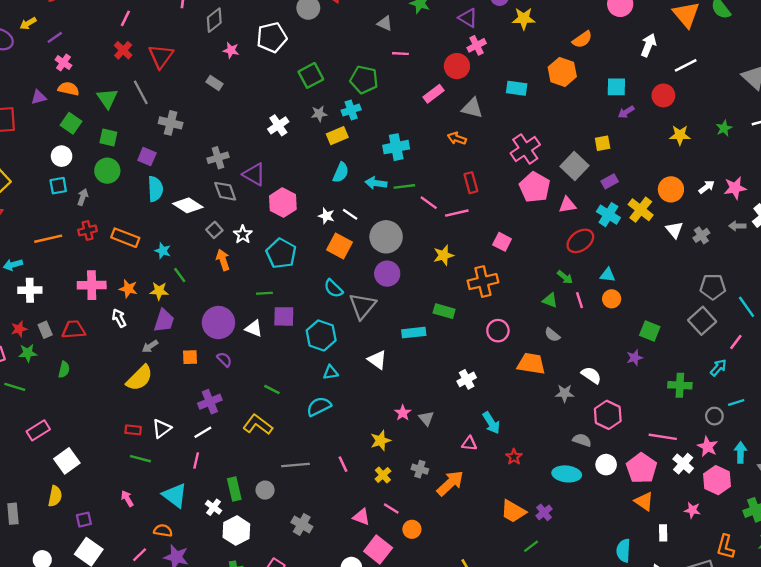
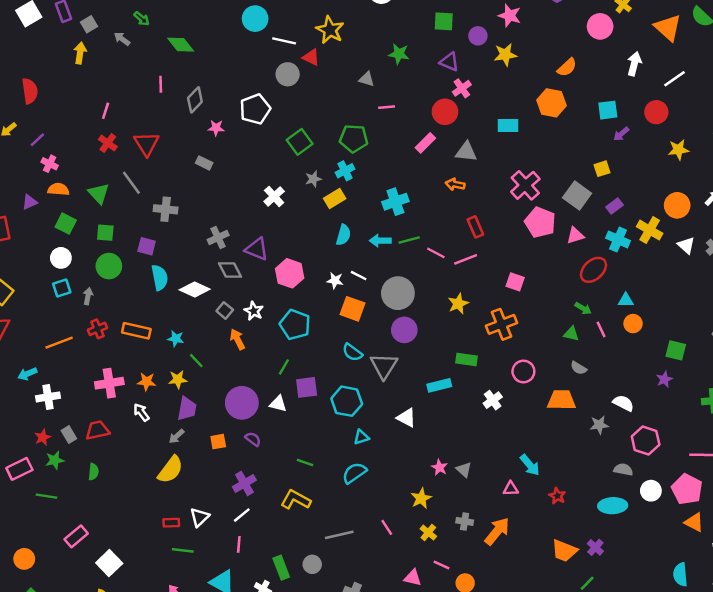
green line: (264, 293) -> (284, 367), turned -49
white cross: (467, 379) -> (493, 400), moved

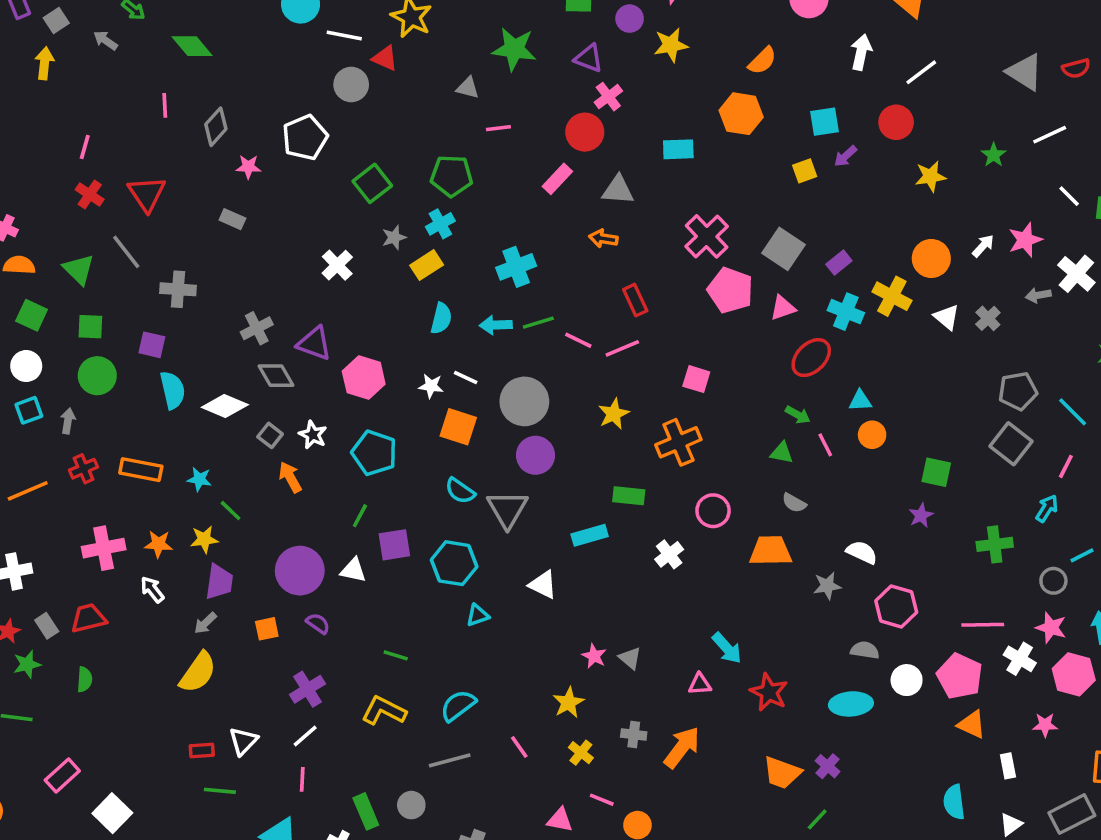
green star: (399, 54) -> (514, 49), size x1.4
yellow square: (602, 169) -> (805, 171), moved
cyan semicircle: (354, 473) -> (458, 706), moved
red star: (557, 496) -> (769, 692), size x1.5

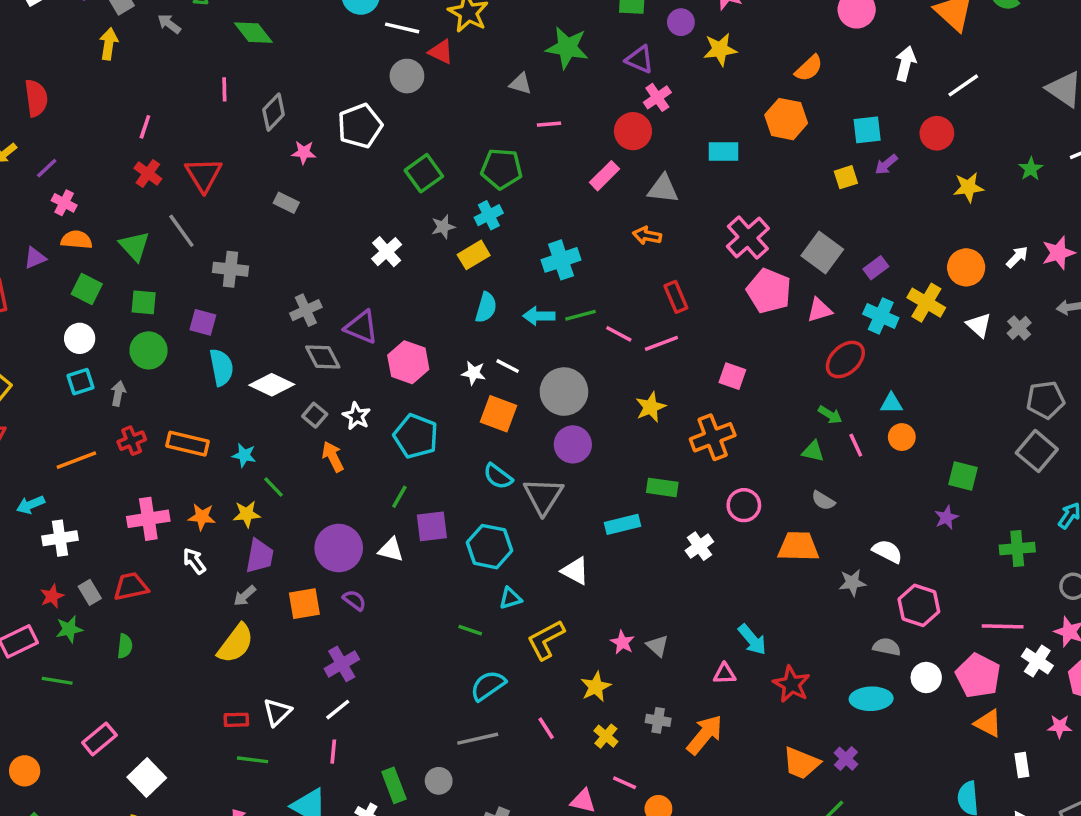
orange square: (267, 629) -> (304, 604), size x1.4
green line: (396, 655) -> (470, 630), moved
yellow L-shape: (384, 711) -> (546, 640), moved, turned -57

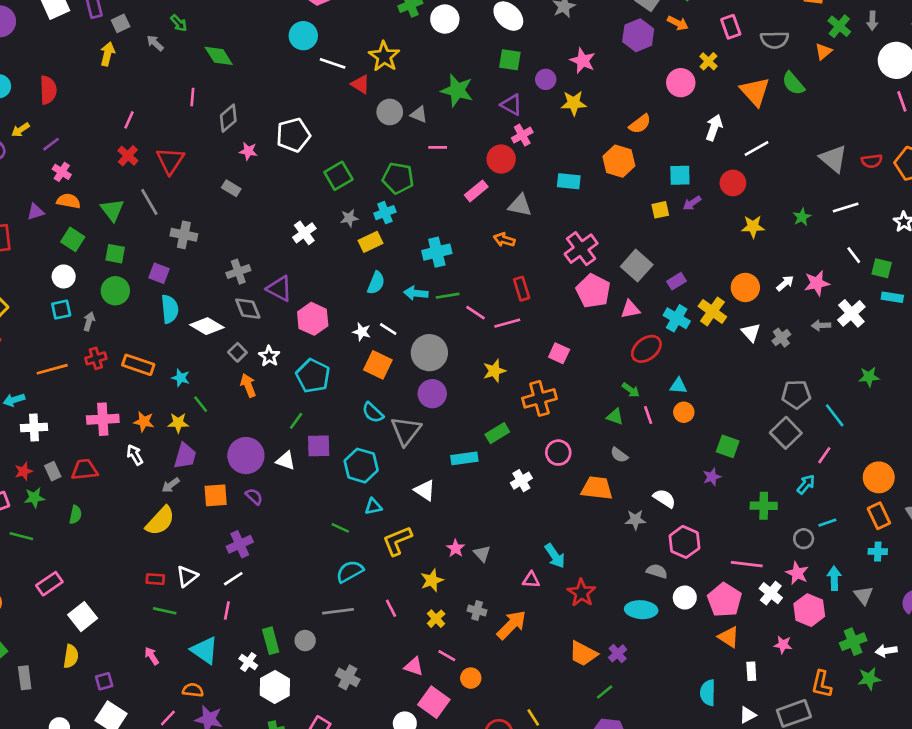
gray circle: (407, 76) -> (390, 112), moved
green rectangle: (662, 487) -> (497, 433), turned -45

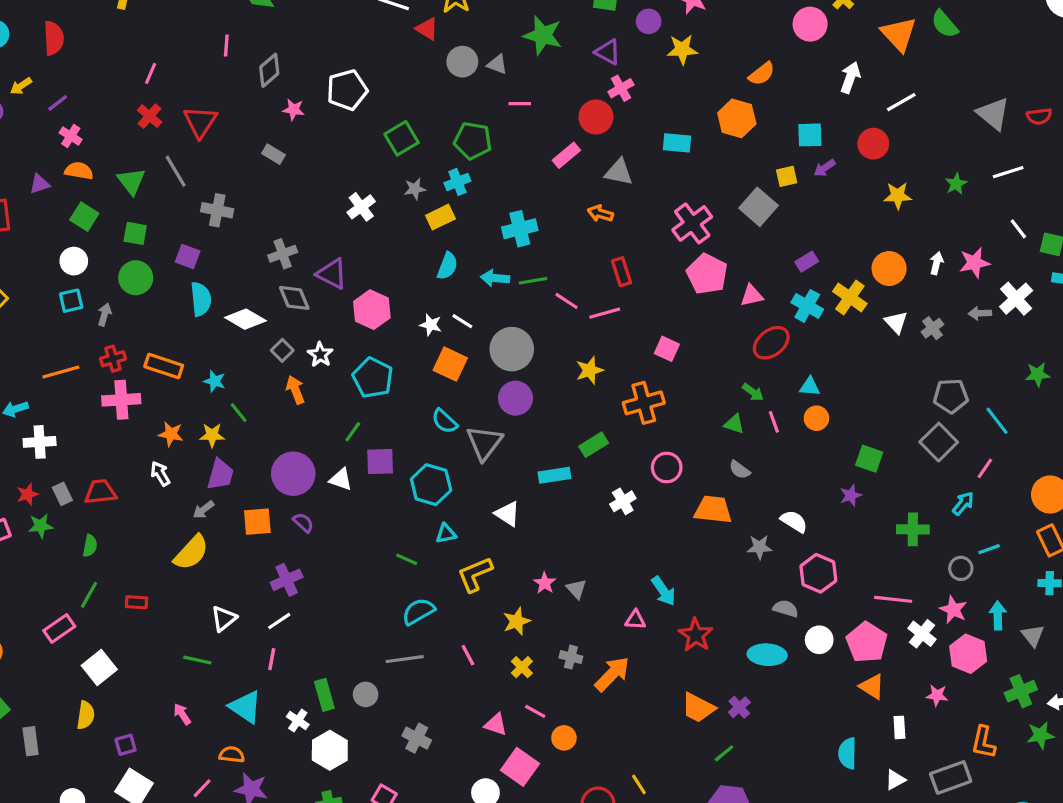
gray square: (637, 266) -> (759, 207), moved
white arrow: (785, 283) -> (936, 263), turned -36
pink cross: (103, 419) -> (121, 400), moved
green line: (21, 536) -> (89, 595), moved, turned -75
red rectangle: (155, 579) -> (136, 602), moved

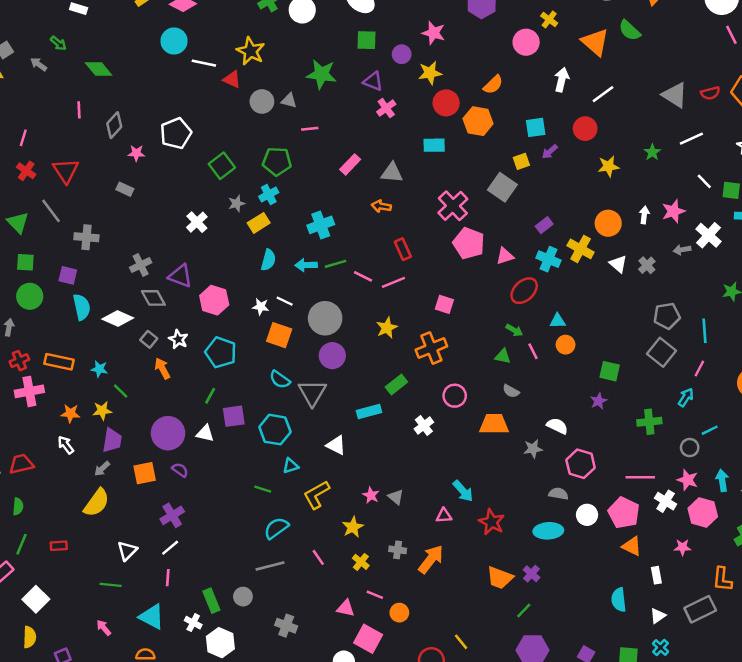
red circle: (596, 117) -> (446, 103), moved
cyan line: (997, 421) -> (705, 331), turned 40

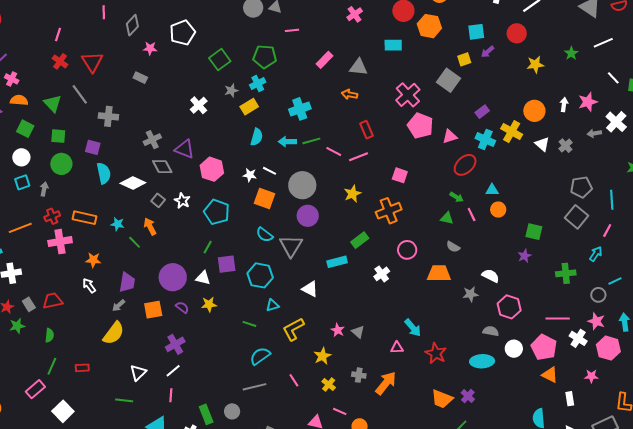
orange arrow: (162, 368) -> (150, 226), moved
yellow star: (102, 411) -> (209, 304), moved

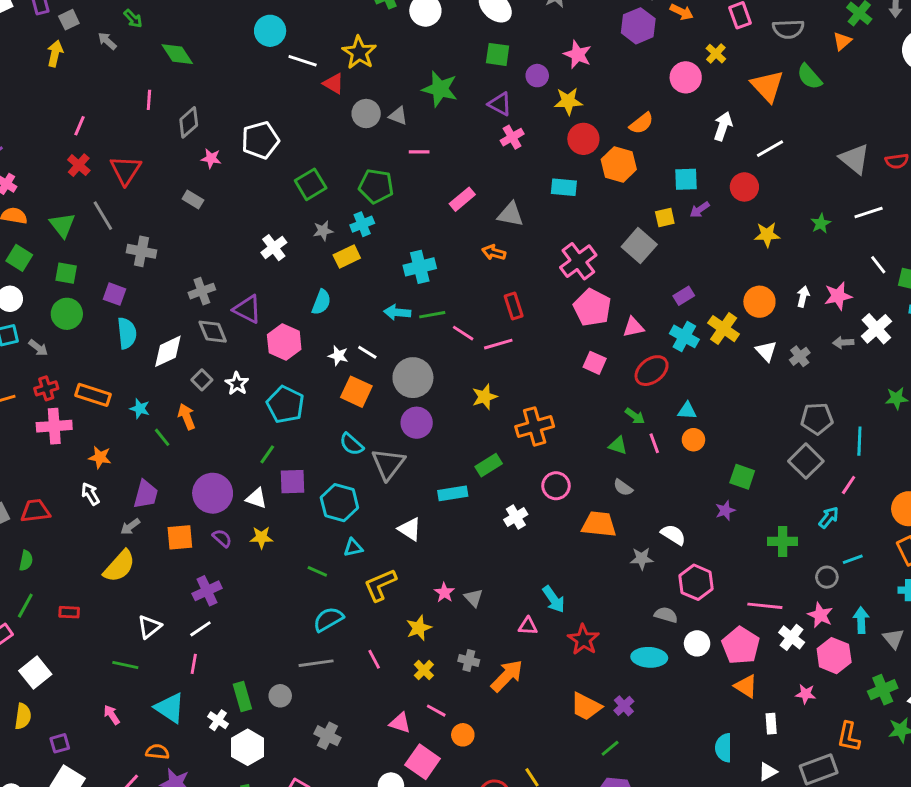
cyan semicircle: (257, 137) -> (321, 302), moved
pink square: (400, 175) -> (595, 363), moved
white diamond: (133, 183) -> (168, 351), turned -55
gray arrow: (44, 189) -> (38, 348), turned 112

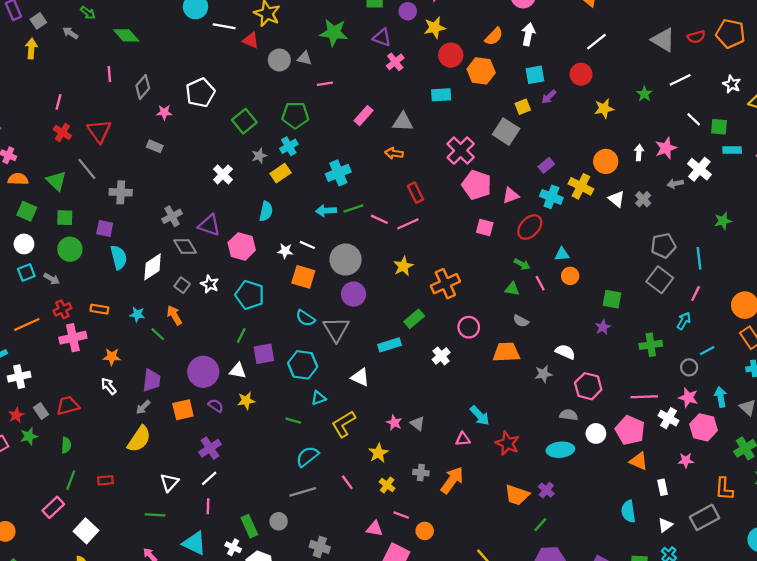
white arrow: (723, 126) -> (528, 34), moved
orange rectangle: (93, 395) -> (99, 309), size x0.7

